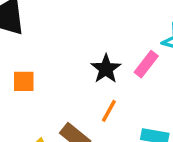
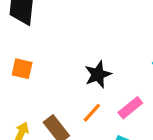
pink rectangle: (146, 64) -> (130, 108), moved

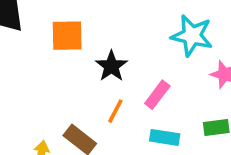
orange square: (22, 69) -> (67, 36), moved, size x1.4

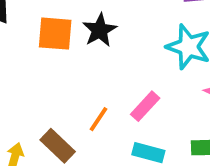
black star: (111, 66) -> (100, 30), moved

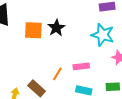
pink rectangle: (145, 106) -> (81, 66), turned 42

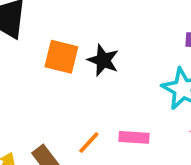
black star: (56, 28) -> (103, 60), turned -30

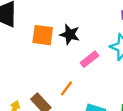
pink rectangle: (134, 137) -> (89, 59), moved, turned -36

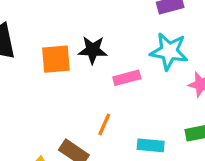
pink rectangle: (89, 59) -> (127, 78), turned 36

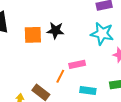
pink rectangle: (127, 78) -> (77, 64), moved

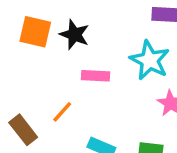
pink rectangle: (77, 64) -> (96, 76), moved

